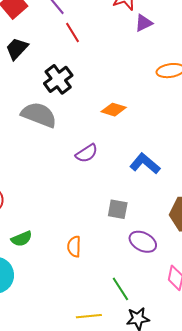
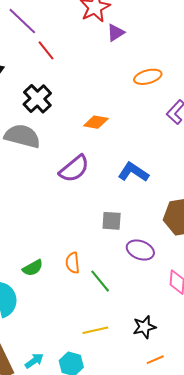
purple semicircle: (87, 153) -> (74, 169), size x1.4
green semicircle: (22, 239) -> (33, 268), moved
green line: (120, 289) -> (100, 281), moved

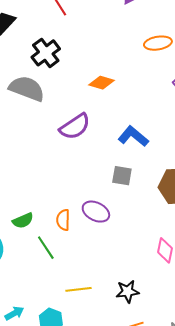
gray square: (112, 221) -> (122, 176), moved
purple ellipse: (140, 250) -> (96, 212), moved
green line: (100, 281) -> (46, 248), moved

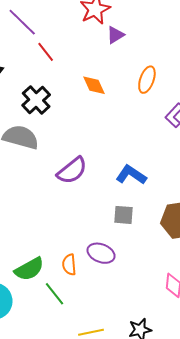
orange ellipse: (158, 43) -> (147, 80), turned -56
orange diamond: (102, 83) -> (94, 85), moved, turned 55
green semicircle: (23, 221) -> (29, 269), size x1.4

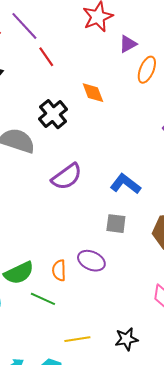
purple triangle: (115, 35) -> (128, 44), moved
orange ellipse: (147, 80) -> (147, 70), moved
black cross: (36, 100) -> (53, 114), moved
green line: (55, 294) -> (43, 299), turned -30

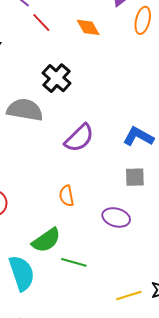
orange diamond: (93, 93) -> (88, 27), moved
orange semicircle: (59, 270) -> (66, 196), moved
yellow line: (77, 339) -> (129, 296), moved

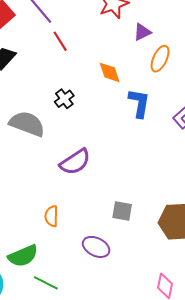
orange diamond: (88, 27) -> (110, 72), moved
black cross: (57, 78) -> (64, 99), size x0.7
blue L-shape: (138, 137) -> (139, 103), moved, turned 60

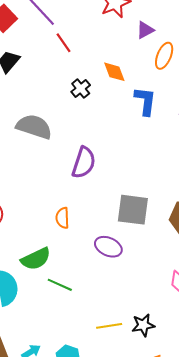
black cross: (64, 99) -> (81, 88), moved
purple semicircle: (75, 162) -> (84, 163), turned -36
gray square: (122, 211) -> (133, 210), size x1.6

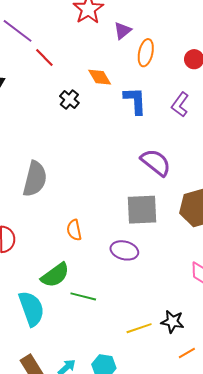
gray semicircle: (34, 127) -> (35, 179), moved, turned 96
purple semicircle: (84, 163) -> (156, 162), moved, turned -60
black star: (143, 325) -> (172, 322), turned 30

